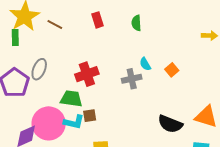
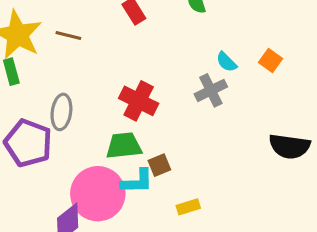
red cross: (87, 74) -> (139, 101), turned -30

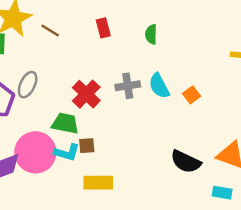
cyan semicircle: (226, 62) -> (159, 86), size x1.5
gray cross: (211, 90) -> (128, 86), moved
yellow rectangle: (188, 207) -> (98, 183), size x1.6

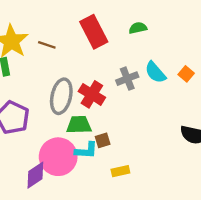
red rectangle: (103, 28) -> (94, 32), size x1.8
green semicircle: (151, 34) -> (138, 28), turned 90
gray ellipse: (28, 85) -> (61, 96), moved, size x1.4
yellow rectangle: (98, 183) -> (120, 171), size x0.7

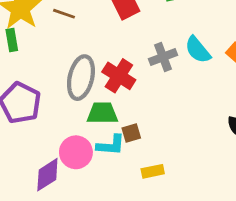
pink circle: (58, 157) -> (76, 152), size x0.7

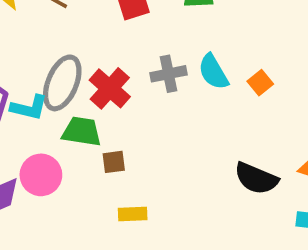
cyan L-shape: (111, 145) -> (29, 108), moved

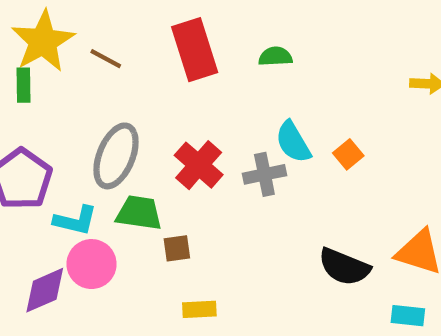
gray cross: (168, 74) -> (264, 174), moved
red cross: (110, 88) -> (199, 165), moved
cyan L-shape: (29, 108) -> (75, 220), moved

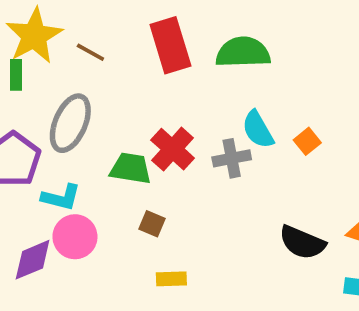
green semicircle: (275, 56) -> (243, 52), size x1.8
gray ellipse: (116, 156) -> (70, 123), moved
green trapezoid: (139, 213) -> (131, 168), moved
brown square: (177, 248) -> (152, 224), turned 30

